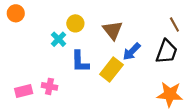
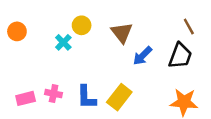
orange circle: (16, 13) -> (17, 31), moved
blue L-shape: (80, 62) -> (86, 97), moved
yellow rectangle: (111, 70) -> (119, 97), moved

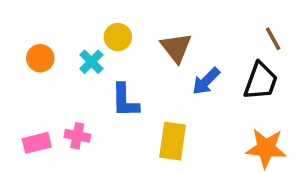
orange circle: (17, 31) -> (40, 58), moved
blue L-shape: (86, 97) -> (125, 101), moved
yellow rectangle: (119, 97) -> (173, 141), turned -30

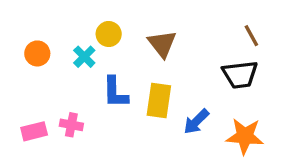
blue arrow: (206, 81) -> (196, 122), moved
black trapezoid: (261, 81) -> (240, 75), turned 63
yellow rectangle: (173, 141) -> (159, 100), moved

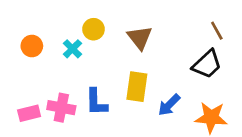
black trapezoid: (240, 75) -> (207, 64), turned -36
blue L-shape: (115, 92) -> (96, 102), moved
pink cross: (71, 125) -> (61, 108), size x1.4

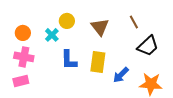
brown line: (217, 31) -> (134, 22), moved
blue L-shape: (96, 102) -> (69, 60), moved
pink cross: (61, 108) -> (24, 57), moved

